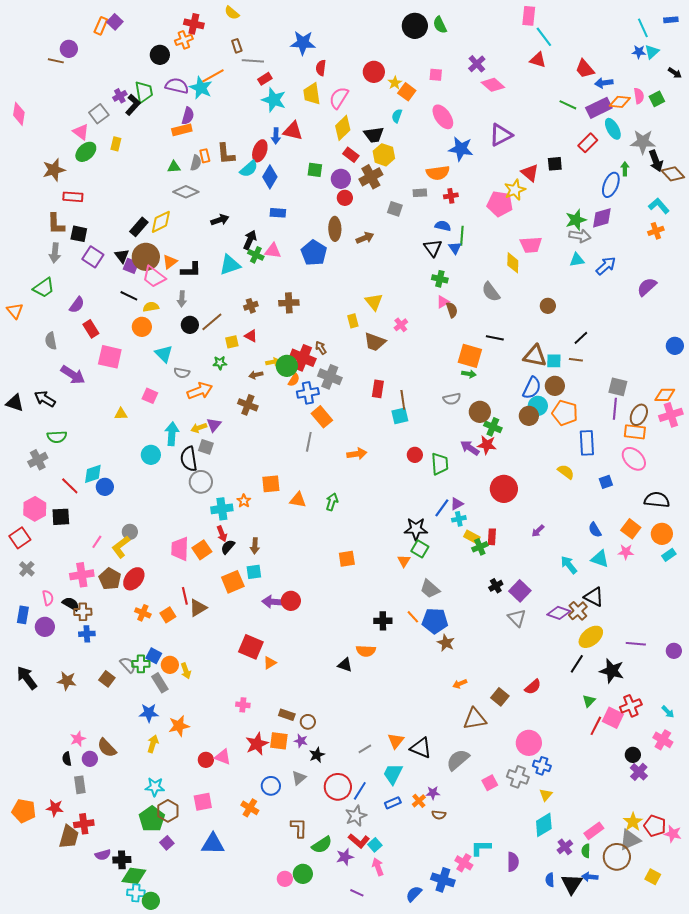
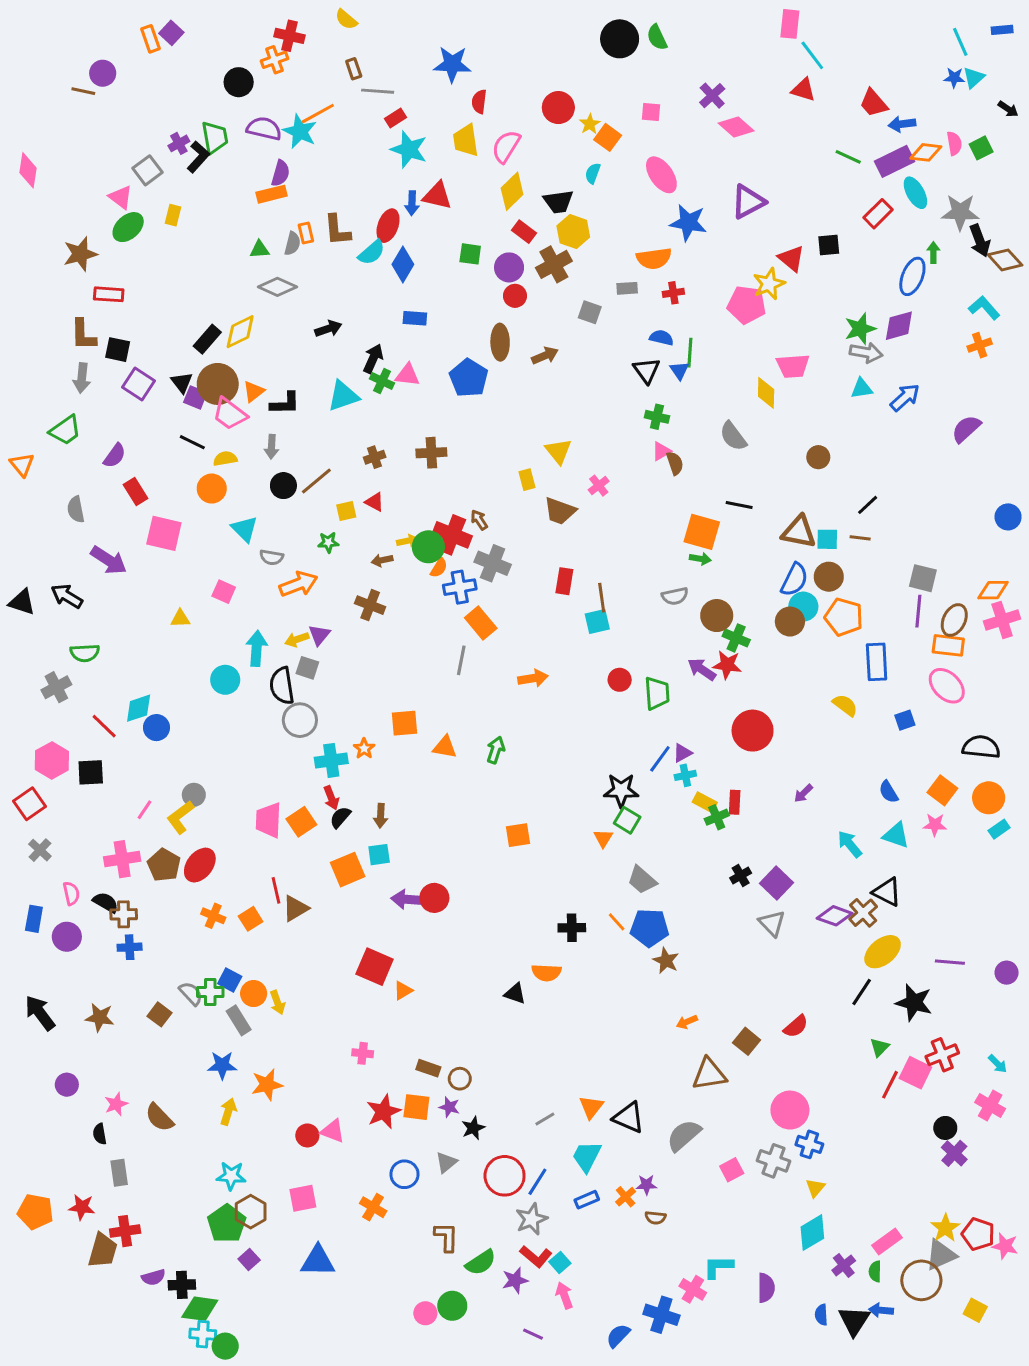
orange rectangle: (101, 26) -> (150, 39), turned -42
purple circle: (90, 759) -> (67, 1085), moved

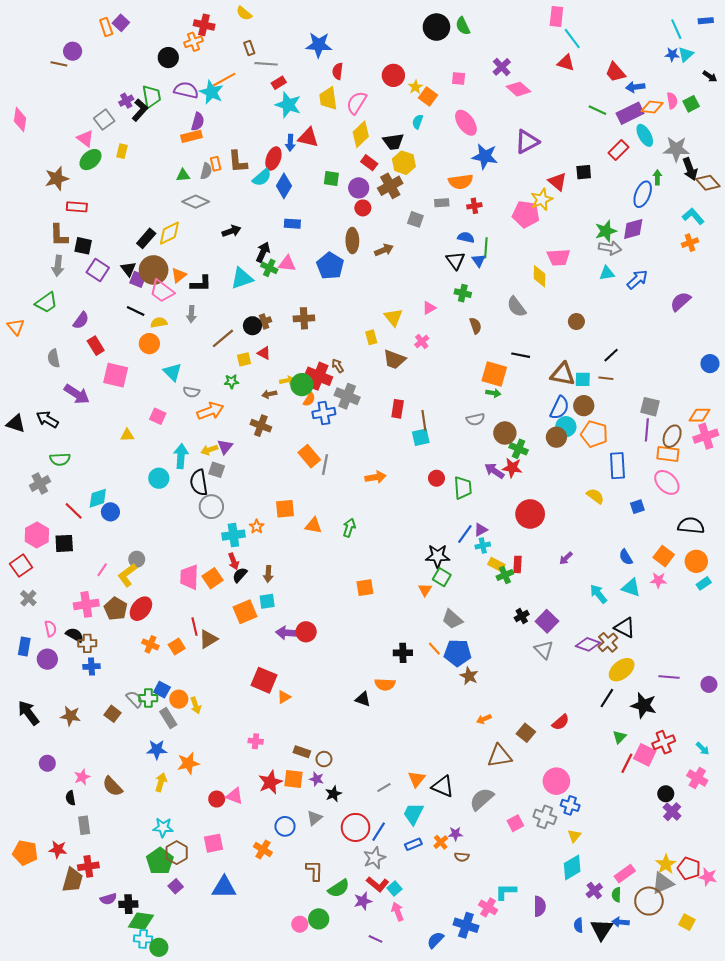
pink triangle: (661, 451) -> (429, 308), moved
black circle: (283, 486) -> (252, 326), moved
orange rectangle: (481, 623) -> (309, 456), moved

